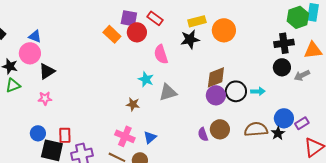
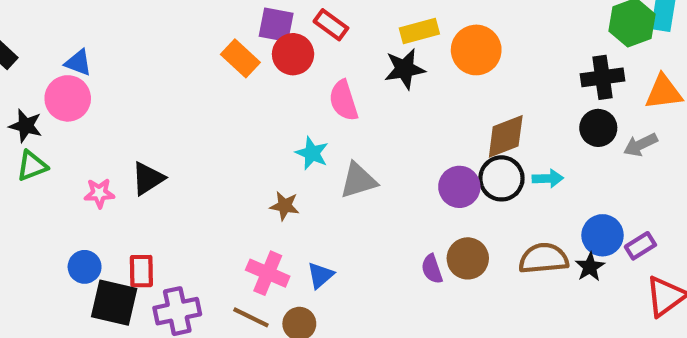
black triangle: (47, 71) -> (148, 178), moved
brown diamond: (216, 77) -> (506, 136), moved

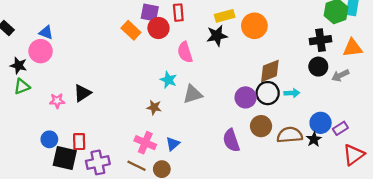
red rectangle: (331, 25) -> (178, 13), turned 49
brown circle: (468, 258) -> (261, 126), moved
purple semicircle: (432, 269) -> (231, 140), size x1.5

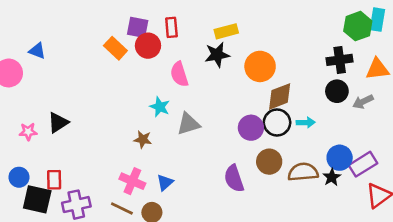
orange circle: (254, 26) -> (260, 66), moved
blue triangle: (46, 32) -> (37, 51), moved
purple rectangle: (340, 128) -> (363, 164), size x1.5

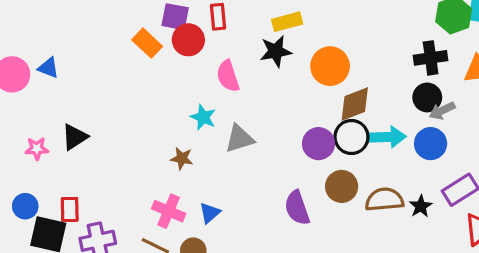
blue triangle: (37, 51) -> (48, 68), moved
gray arrow: (363, 102) -> (442, 111), moved
cyan arrow: (306, 122) -> (388, 137), size x1.5
blue circle: (340, 158) -> (431, 144), moved

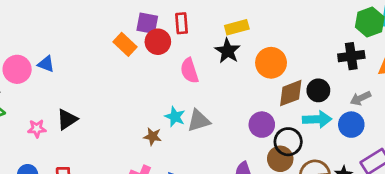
black star: (276, 51) -> (228, 51), turned -30
black circle: (427, 97) -> (318, 90), moved
cyan star: (203, 117) -> (175, 117), moved
black circle: (351, 137) -> (288, 142), moved

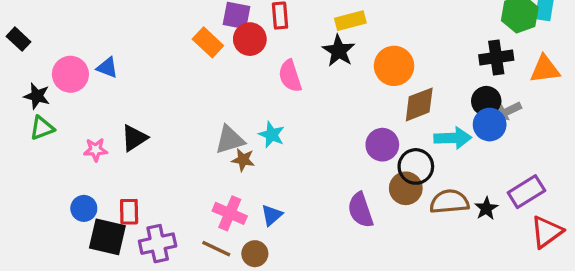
black circle: (318, 90) -> (486, 101), moved
gray triangle: (199, 121) -> (230, 140), moved
blue circle: (351, 125) -> (490, 125), moved

